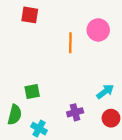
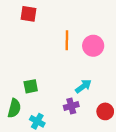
pink circle: (98, 30) -> (93, 46), moved
cyan arrow: (105, 91) -> (83, 86), moved

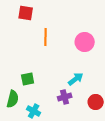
orange line: (67, 40) -> (46, 37), moved

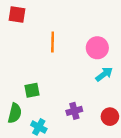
red square: (26, 13) -> (17, 15), moved
cyan arrow: (76, 79) -> (104, 74), moved

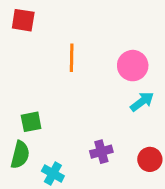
green square: (32, 90) -> (31, 122), moved

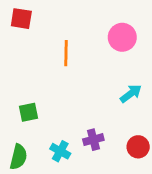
pink circle: (133, 66) -> (122, 37), moved
green semicircle: (20, 155) -> (18, 157), moved
cyan cross: (53, 173) -> (60, 151), moved

